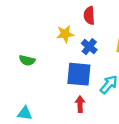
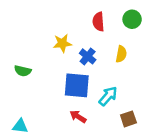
red semicircle: (89, 16) -> (98, 22), moved
red arrow: (80, 104) -> (78, 117), turned -56

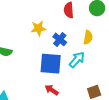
cyan arrow: (108, 96) -> (77, 60), moved

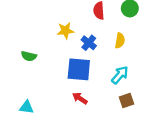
cyan arrow: (77, 60) -> (120, 75), moved

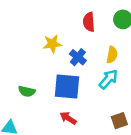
green semicircle: (29, 56) -> (27, 91), moved
cyan arrow: (120, 75) -> (108, 79), moved

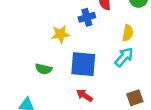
yellow star: (52, 44) -> (60, 34), moved
blue cross: (78, 57) -> (87, 17), moved, turned 35

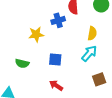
blue square: (83, 64) -> (55, 59), size x0.6
brown square: (135, 98) -> (99, 79), moved

